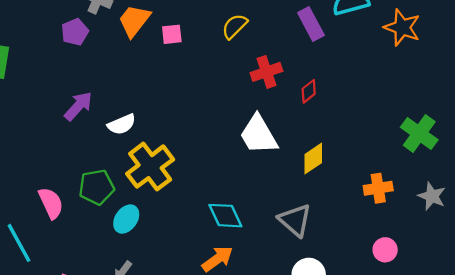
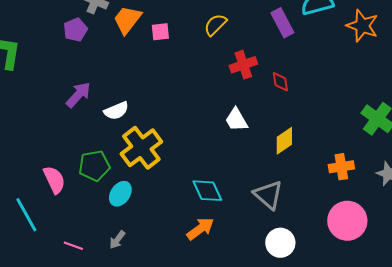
red diamond: (309, 91) -> (280, 82), turned -60
white trapezoid: (258, 135) -> (236, 120), size x0.7
pink circle: (385, 250) -> (347, 221), size x1.8

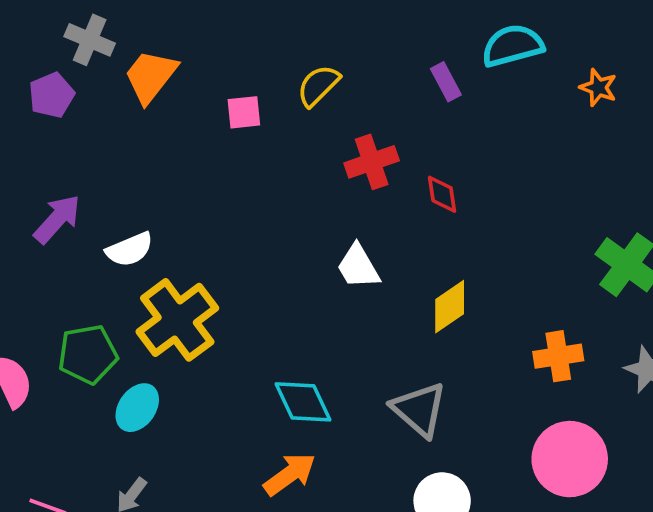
purple rectangle: (282, 23) -> (446, 82), size x0.7
orange star: (362, 26) -> (598, 88), size x0.6
pink square: (160, 32) -> (244, 112), moved

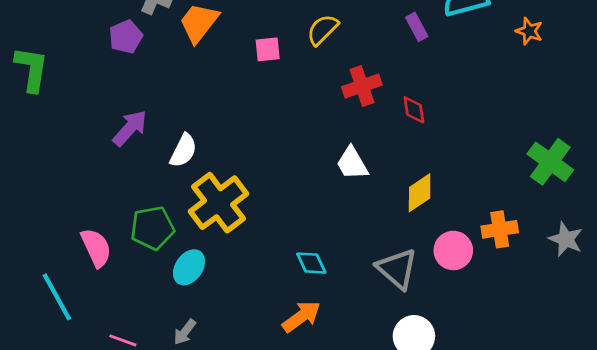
white semicircle: (130, 249) -> (183, 151), turned -40
cyan diamond: (303, 402) -> (311, 263), size x0.7
pink circle: (570, 459) -> (453, 250), moved, size x0.7

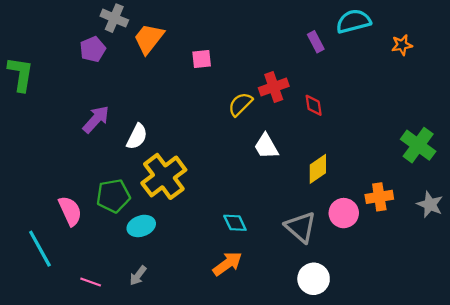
yellow semicircle: (323, 30) -> (240, 104), moved
orange star: (529, 31) -> (402, 45), turned -30
cyan ellipse: (189, 267) -> (141, 226), turned 36

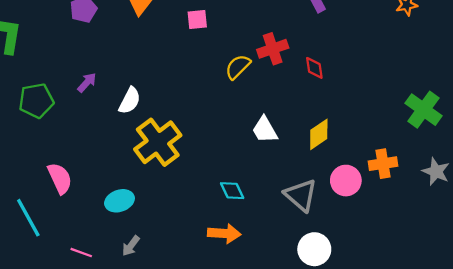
purple arrow: (96, 119) -> (87, 83), size x0.7
white trapezoid: (266, 146) -> (265, 130), moved
green pentagon: (113, 196) -> (36, 101), moved
cyan ellipse: (141, 226) -> (120, 201), moved
orange arrow: (227, 264) -> (224, 233), turned 40

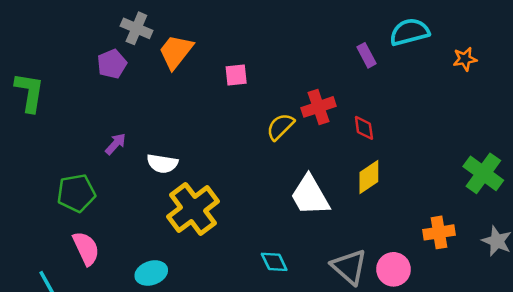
green pentagon: (36, 101) -> (76, 193), moved
white semicircle: (130, 101) -> (162, 164), turned 72
white trapezoid: (265, 130) -> (310, 196), size x1.4
yellow diamond: (319, 134) -> (369, 177), moved
pink circle: (346, 181) -> (394, 269), moved

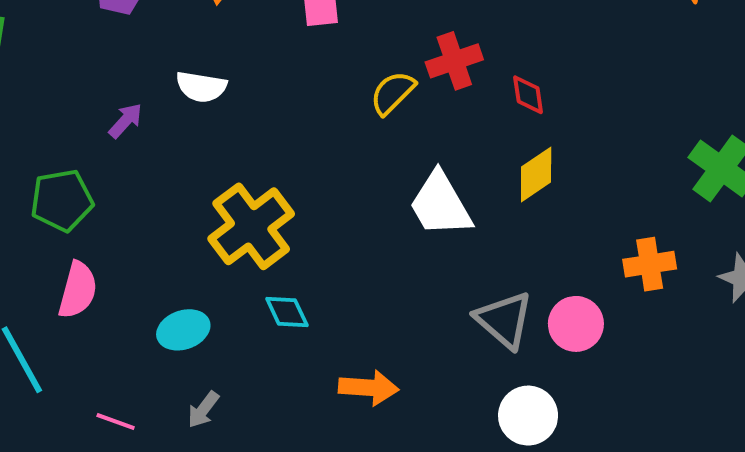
white semicircle: (162, 164) -> (201, 87), moved
pink semicircle: (86, 248) -> (78, 290), turned 40
cyan diamond: (274, 262) -> (287, 312), moved

